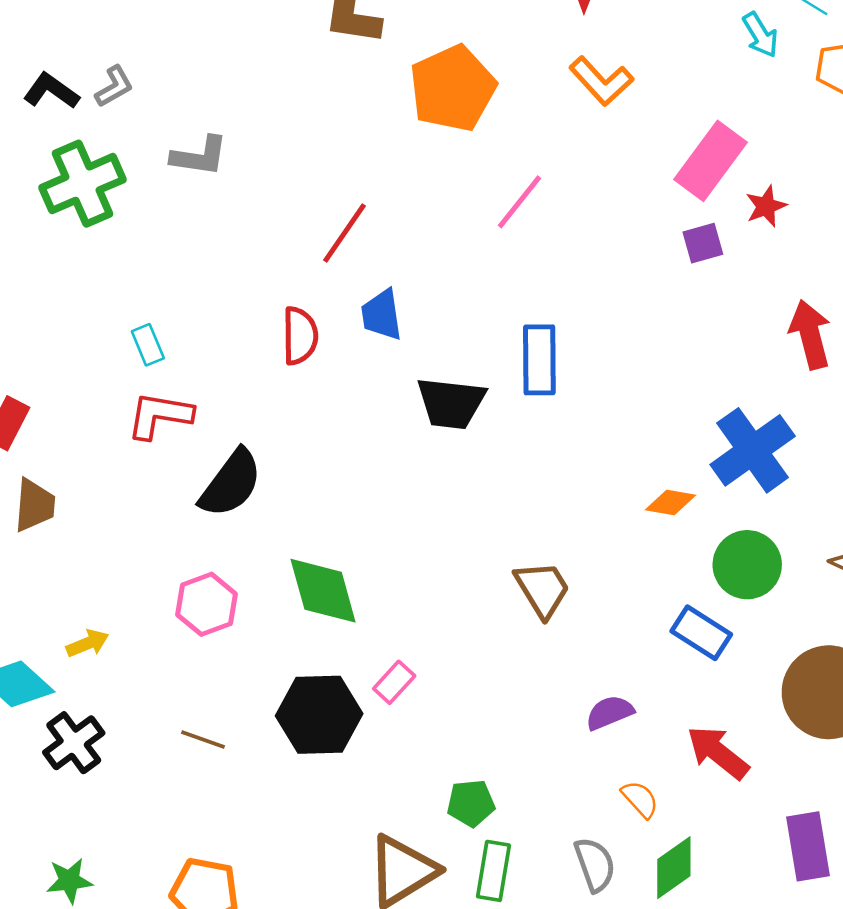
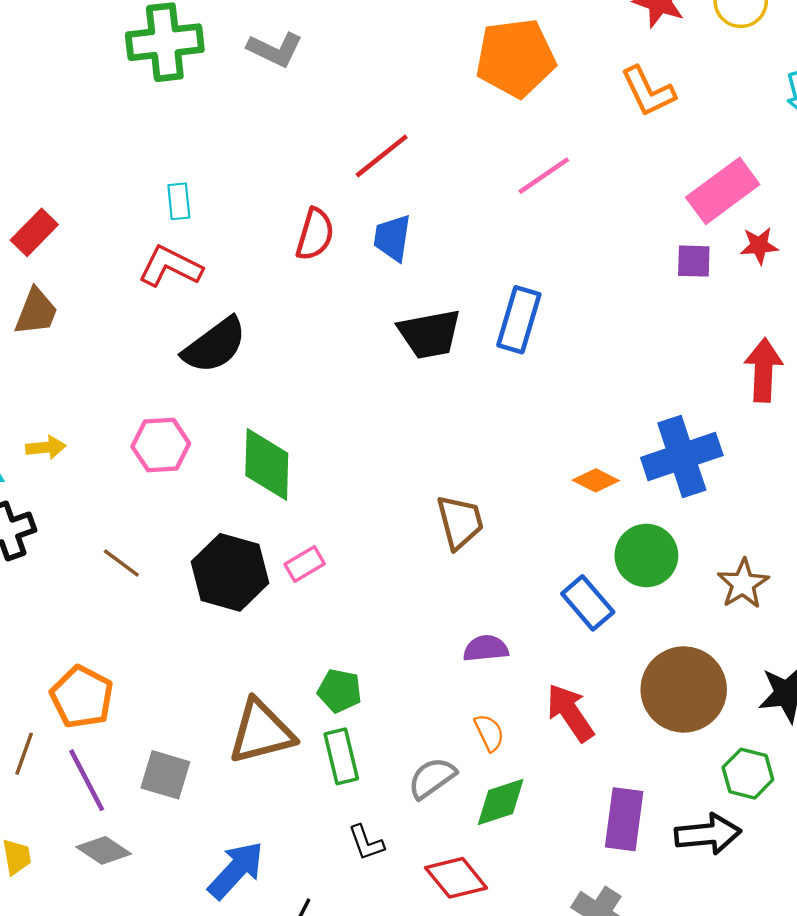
black trapezoid: (451, 403) -> (430, 334), turned -34
gray semicircle: (595, 865) -> (432, 778), turned -123
green rectangle: (493, 871) -> (341, 756), turned -40

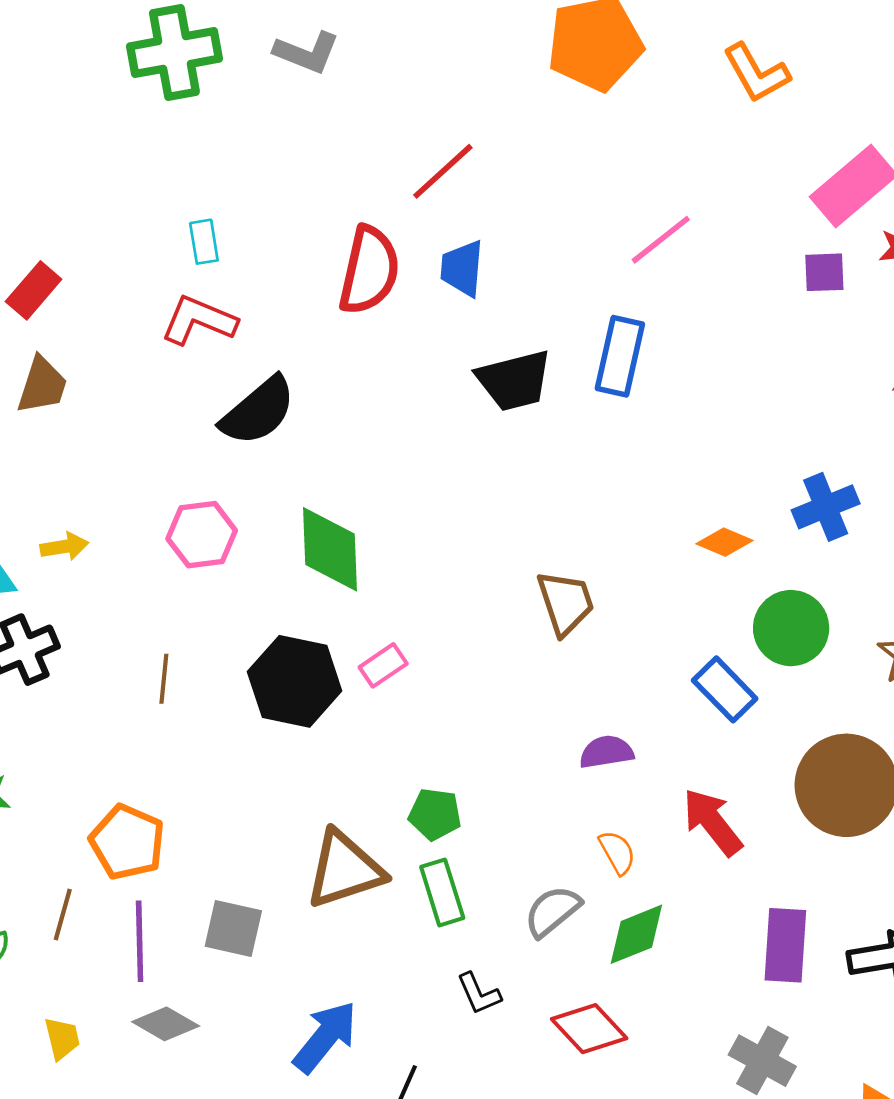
pink line: (544, 176) -> (661, 240), moved
red semicircle: (315, 234) -> (369, 270), size x1.4
blue cross: (682, 456) -> (826, 507), size x0.7
brown line: (121, 563) -> (164, 679), turned 63
purple line: (87, 780) -> (140, 941), turned 30

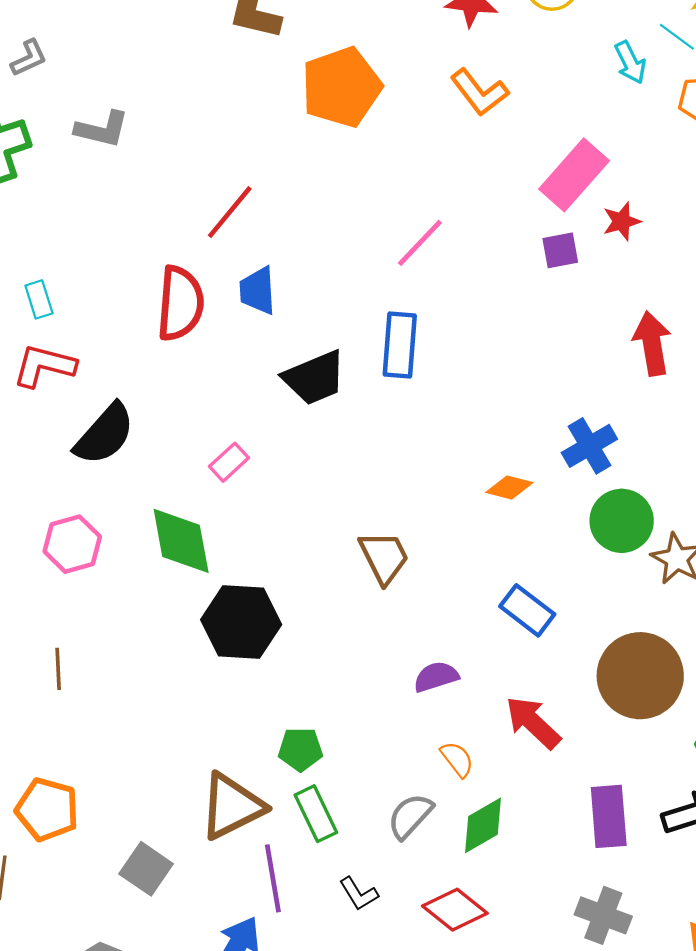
green circle: (791, 628) -> (622, 521), moved
pink rectangle: (383, 665) -> (229, 462), moved
black hexagon: (295, 681) -> (241, 622), moved
gray square: (233, 928) -> (146, 869), turned 30
purple line: (140, 941) -> (273, 878), moved

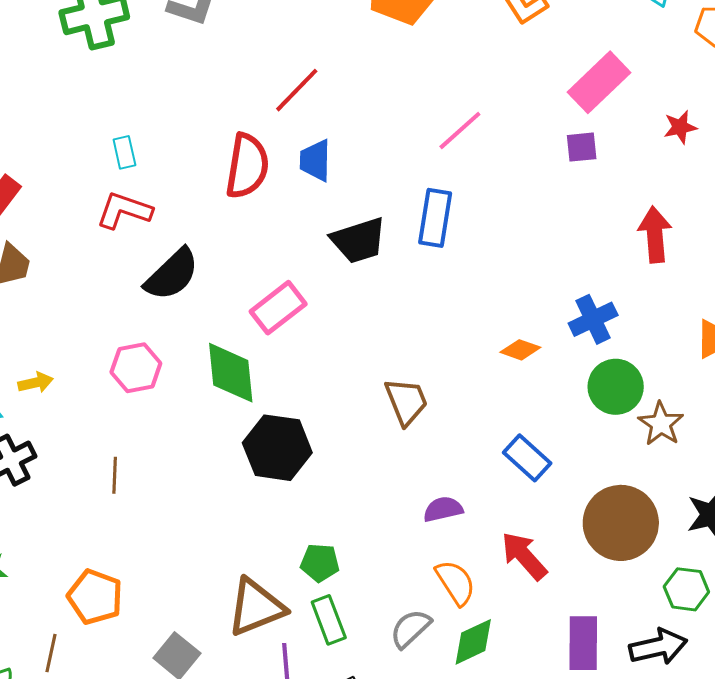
red star: (622, 221) -> (680, 127), moved
pink rectangle: (229, 462) -> (278, 308), size x1.6
orange semicircle: (457, 759) -> (455, 582), size x1.4

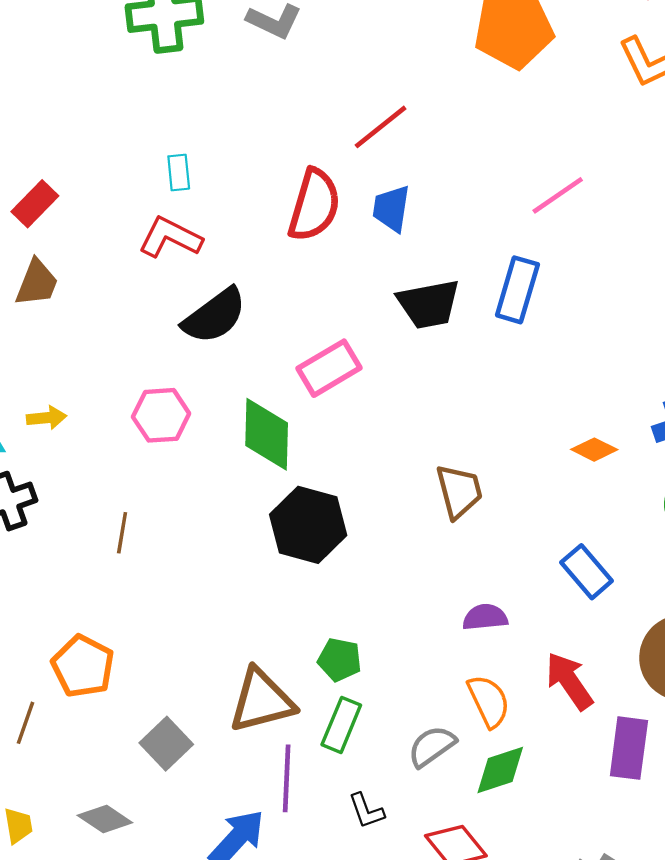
green rectangle: (329, 620) -> (341, 725), turned 36
purple rectangle: (583, 643) -> (629, 748), moved

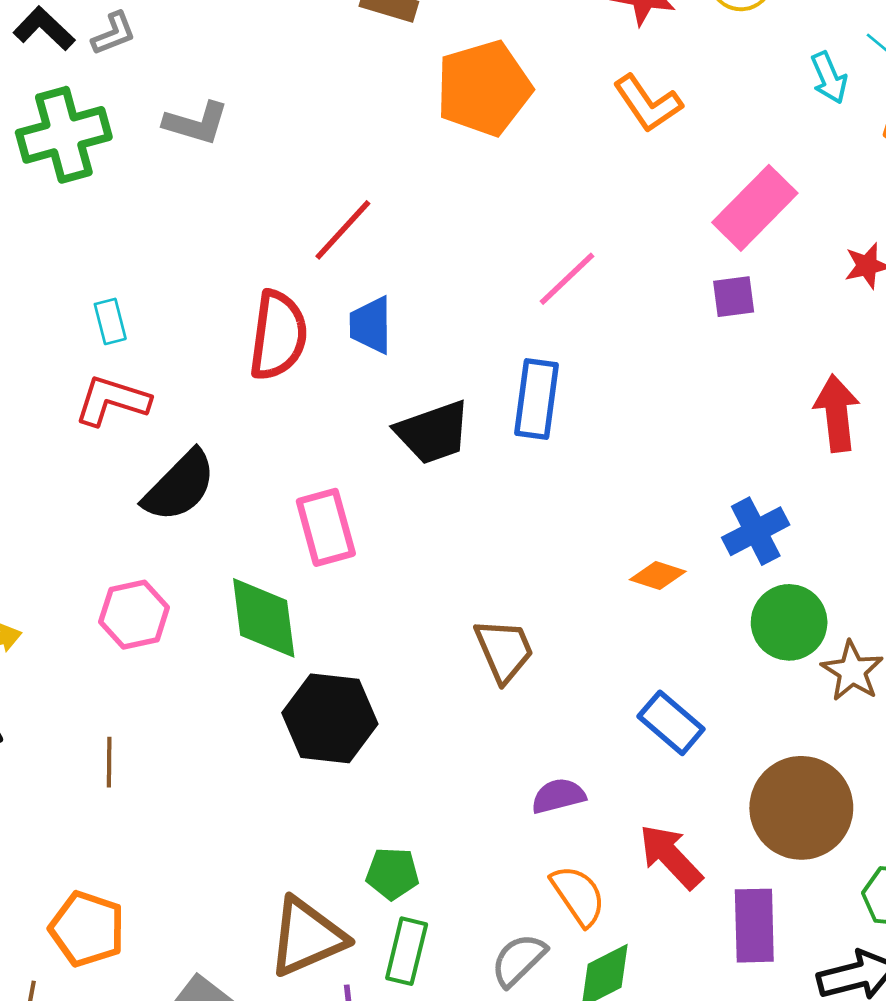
pink rectangle: (329, 368) -> (326, 527), turned -66

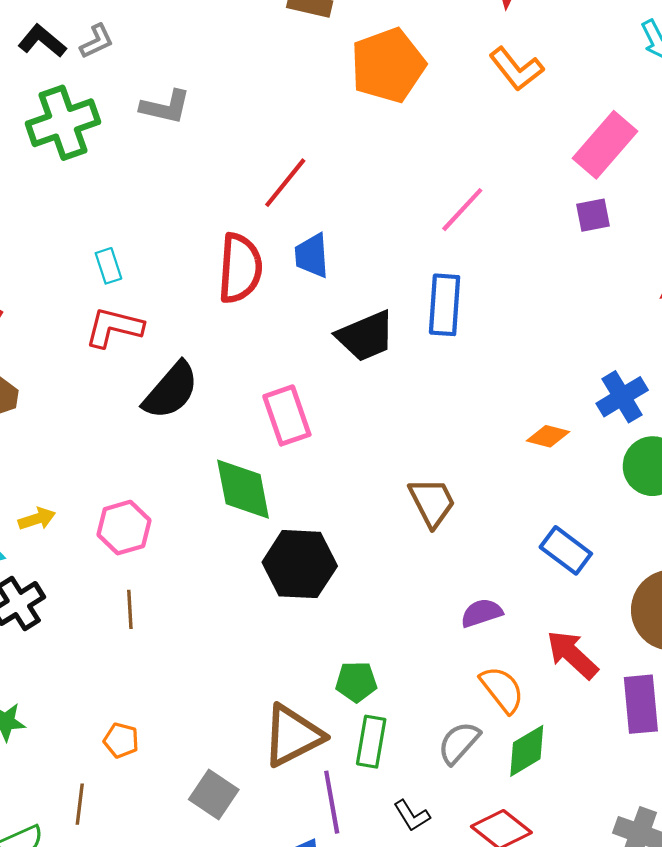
pink hexagon: (134, 615) -> (124, 528), moved
orange pentagon: (87, 929) -> (121, 740), size x0.6

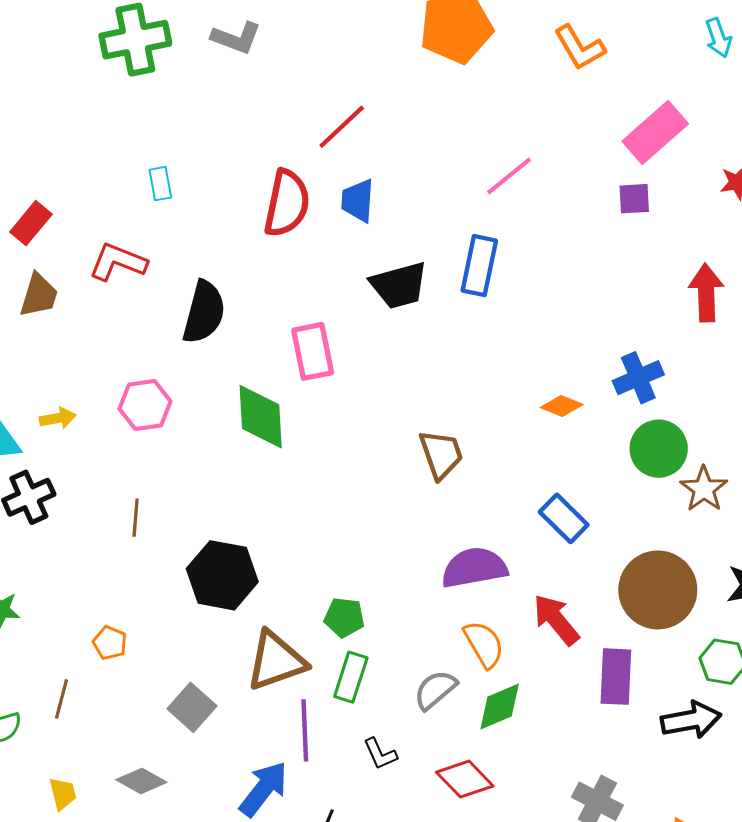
red L-shape: (114, 327) -> (118, 262), moved
black semicircle: (171, 391) -> (204, 312), turned -34
pink hexagon: (124, 528) -> (145, 405), moved
black hexagon: (300, 564) -> (222, 575), moved
purple semicircle: (482, 613) -> (474, 568), size x1.6

